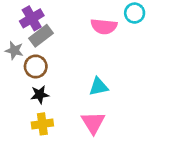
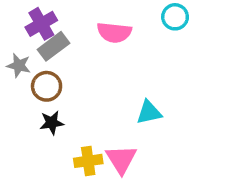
pink semicircle: (104, 26) -> (114, 32), moved
cyan triangle: (99, 87) -> (149, 112), moved
yellow cross: (42, 124) -> (88, 161), moved

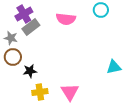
brown circle: (47, 86) -> (13, 57), moved
cyan triangle: (149, 112) -> (114, 67), moved
yellow cross: (88, 161) -> (40, 92), moved

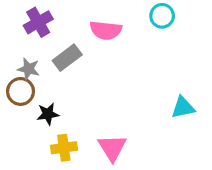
gray rectangle: (31, 27) -> (67, 58), moved
gray star: (11, 38) -> (29, 69), moved

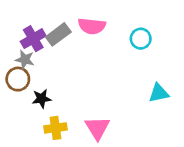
cyan circle: (162, 16) -> (141, 39), moved
purple cross: (38, 22) -> (33, 39), moved
gray rectangle: (67, 58) -> (58, 34), moved

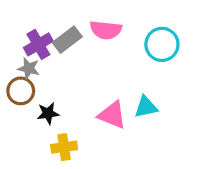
cyan circle: (141, 39) -> (162, 44), size x1.4
cyan triangle: (159, 93) -> (146, 107), moved
pink triangle: (97, 128) -> (112, 115), moved, turned -36

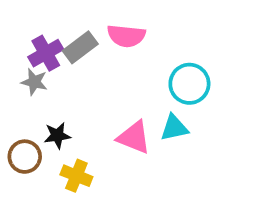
cyan circle: (162, 44) -> (189, 84), moved
brown circle: (21, 91) -> (25, 157), moved
yellow cross: (64, 147) -> (76, 176), turned 30

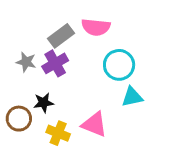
purple cross: (46, 53) -> (55, 63), moved
cyan circle: (189, 84) -> (119, 65), moved
pink triangle: (134, 137) -> (94, 124), moved

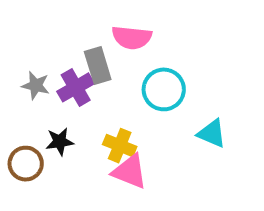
gray rectangle: (61, 36) -> (98, 65), moved, turned -70
cyan triangle: (132, 97) -> (212, 134), moved, turned 35
yellow cross: (58, 133) -> (120, 146), moved

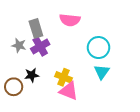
gray rectangle: (98, 65) -> (36, 28), moved
cyan circle: (164, 89) -> (98, 48), moved
cyan triangle: (212, 134) -> (102, 72), moved, turned 42

